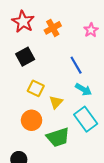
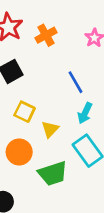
cyan arrow: (84, 89) -> (85, 113), turned 84

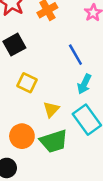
yellow triangle: (50, 129) -> (51, 109), moved
orange circle: (19, 152) -> (22, 136), moved

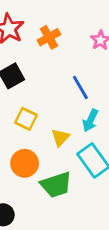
yellow triangle: (51, 109) -> (60, 138), moved
orange circle: (22, 136) -> (25, 163), moved

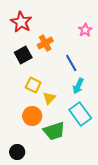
orange cross: (49, 37) -> (45, 43), moved
yellow triangle: (60, 138) -> (49, 98), moved

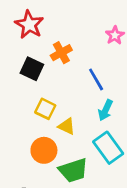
black square: (23, 55) -> (32, 69), turned -36
yellow triangle: (49, 98) -> (67, 126), turned -48

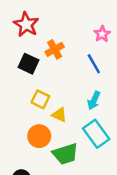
blue line: (96, 79) -> (94, 64), moved

